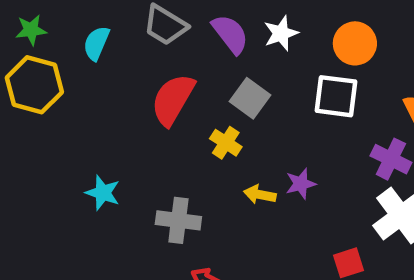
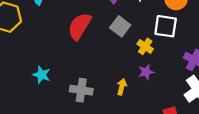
yellow cross: (226, 143) -> (145, 46), moved
yellow arrow: (260, 194) -> (122, 87), moved, turned 91

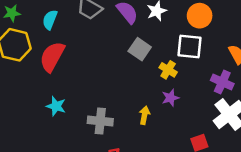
red semicircle: (79, 26) -> (52, 57), moved

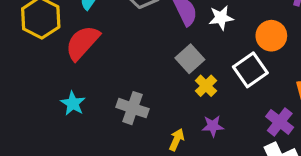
white square: (189, 47) -> (250, 70), turned 36
yellow cross: (168, 70) -> (206, 86), moved
gray cross: (100, 121) -> (132, 108), moved

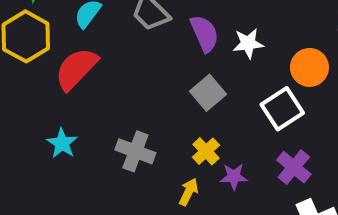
yellow cross: (206, 86) -> (206, 151), moved
purple cross: (280, 122) -> (294, 167), moved

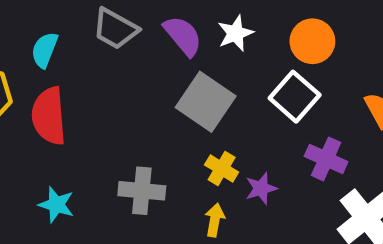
red semicircle: (76, 69) -> (49, 116), turned -33
gray square: (208, 93) -> (206, 102), size x1.4

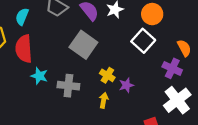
gray square: (206, 102) -> (83, 45), moved
purple cross: (326, 159) -> (172, 68), moved
cyan star: (56, 205) -> (39, 76), moved

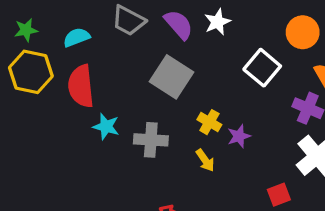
orange circle: (152, 14) -> (303, 32), moved
cyan semicircle: (22, 17) -> (77, 37), turned 49
yellow arrow: (104, 100) -> (205, 160), turned 136

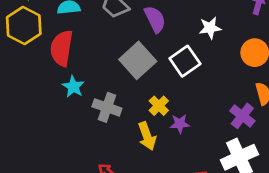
white star: (217, 22) -> (210, 28), moved
white square: (262, 68) -> (185, 61), moved
yellow arrow: (205, 160) -> (147, 136), size x1.4

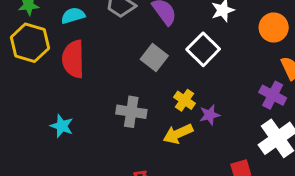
gray square: (138, 60) -> (154, 57), size x0.7
cyan star: (73, 87) -> (62, 126), moved
yellow arrow: (147, 136) -> (178, 134), turned 96

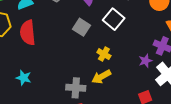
gray cross: (131, 112) -> (76, 88), moved
purple star: (210, 115) -> (145, 61), moved

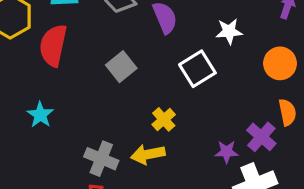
gray square: (81, 27) -> (121, 67), moved
cyan star: (24, 78) -> (40, 115), moved

